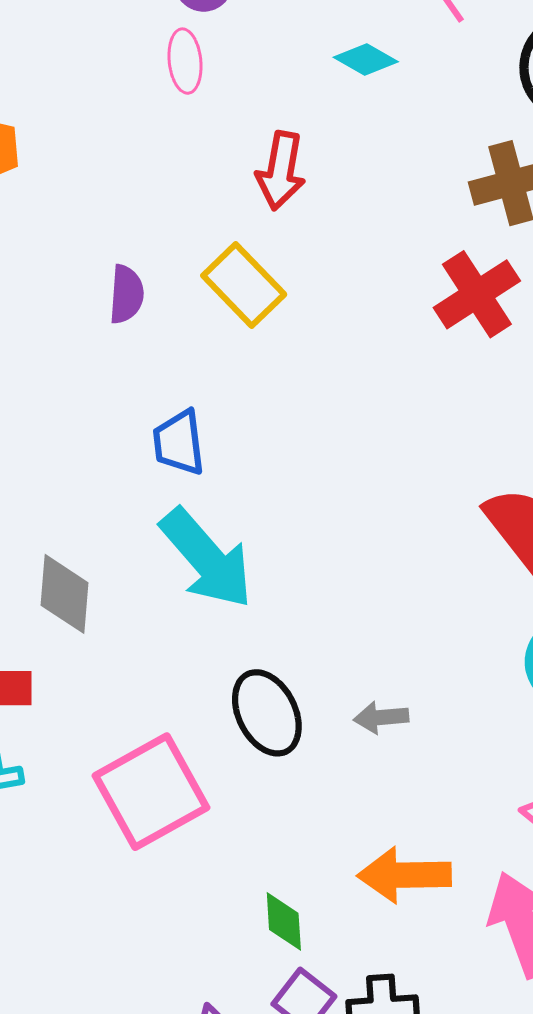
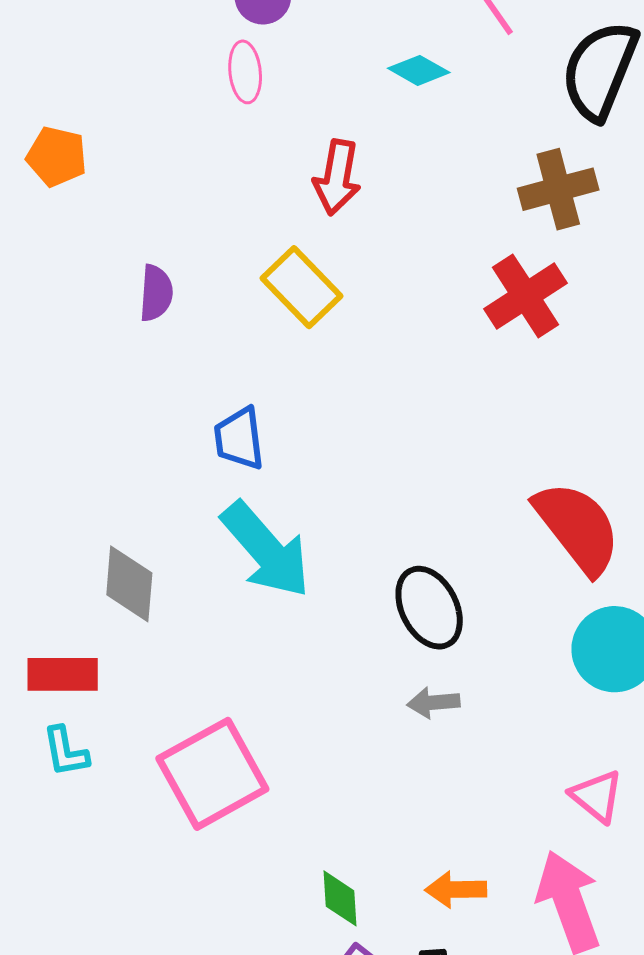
purple semicircle: (126, 294) -> (156, 293), moved
black ellipse: (267, 713) -> (429, 608), moved
orange arrow: (404, 875) -> (456, 890), moved, size x0.7

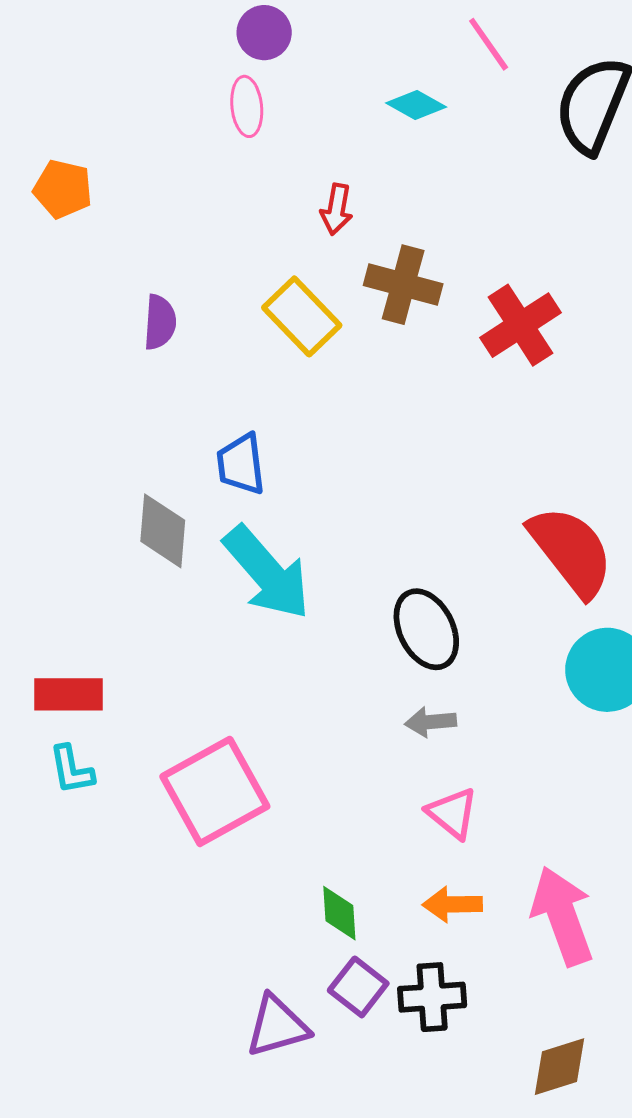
red arrow: (337, 177) -> (337, 209), size x0.7
brown cross: (558, 189) -> (403, 285), moved, turned 30
gray diamond: (129, 584) -> (163, 531), moved
pink triangle: (597, 796) -> (452, 813), moved

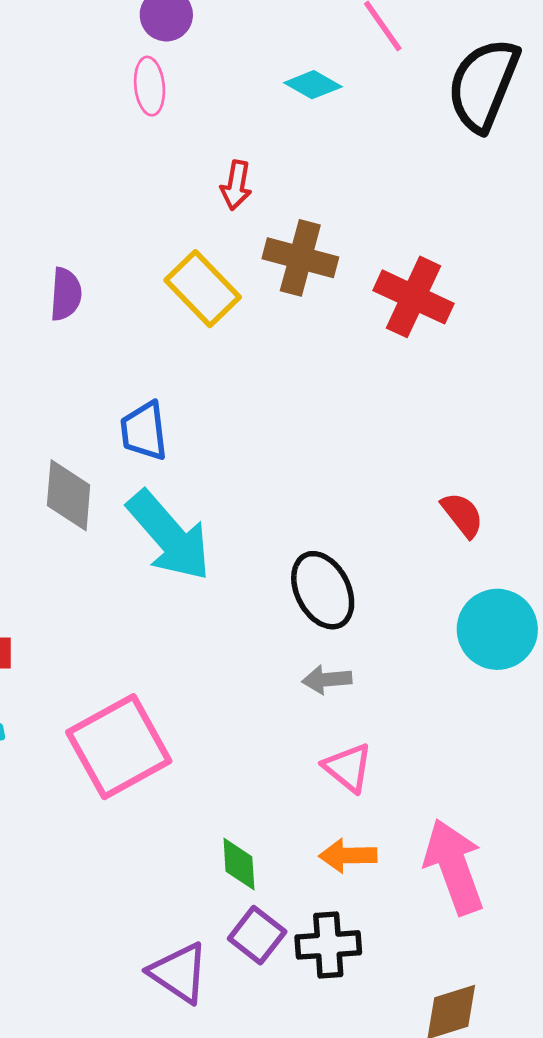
red cross: (520, 325) -> (413, 297), turned -32
red semicircle: (571, 551) -> (462, 515), size x0.5
purple triangle: (277, 1026) -> (179, 973), turned 50

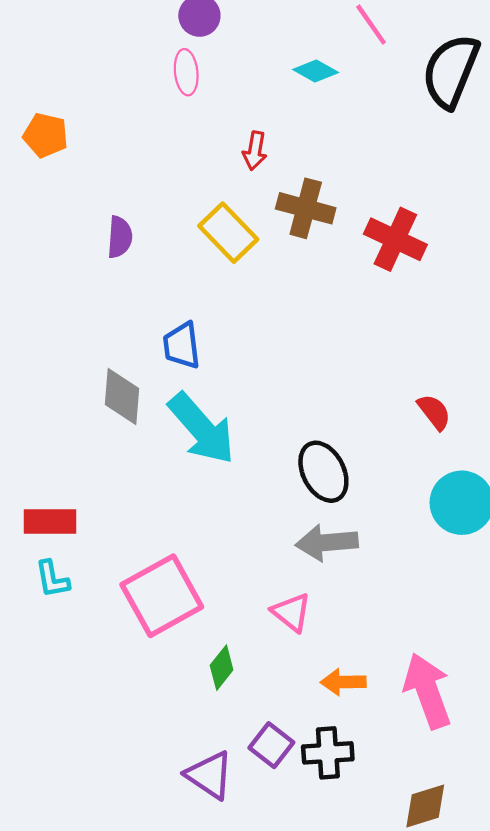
gray arrow: (327, 680) -> (327, 543), size x1.6
pink triangle: (348, 768) -> (291, 612), moved
green diamond: (239, 864) -> (222, 668), moved, turned 42

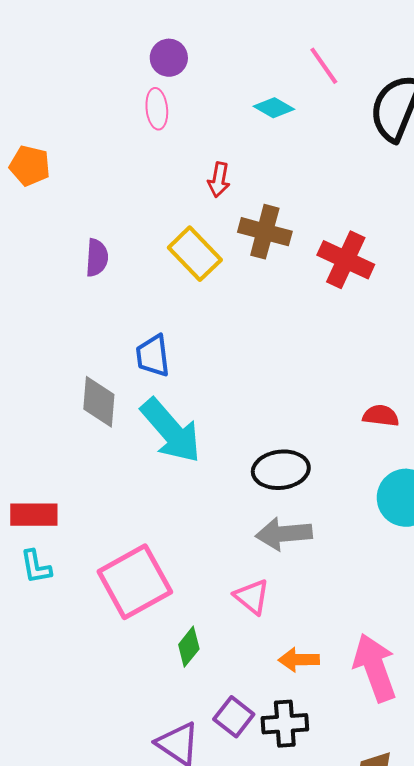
red semicircle: (434, 412) -> (381, 416), turned -45
black ellipse: (323, 472) -> (281, 470), turned -70

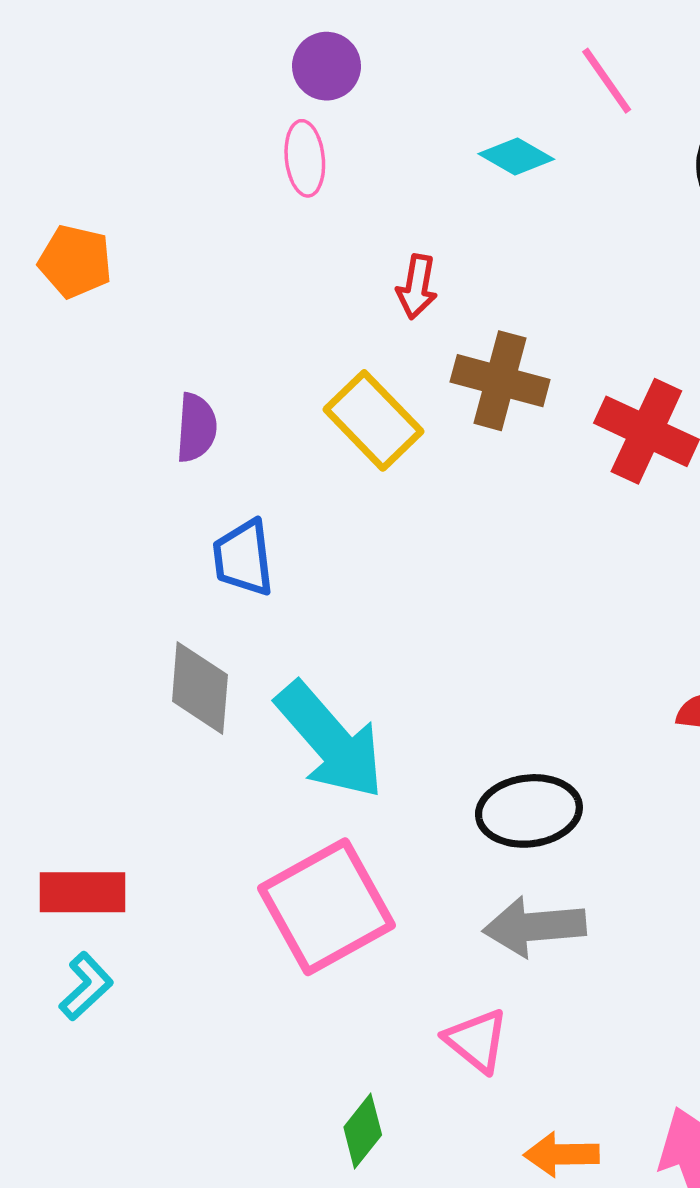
blue trapezoid: (153, 356) -> (243, 558), moved
cyan L-shape: (36, 567) -> (86, 986), turned -123
pink square: (135, 582) -> (326, 907), moved

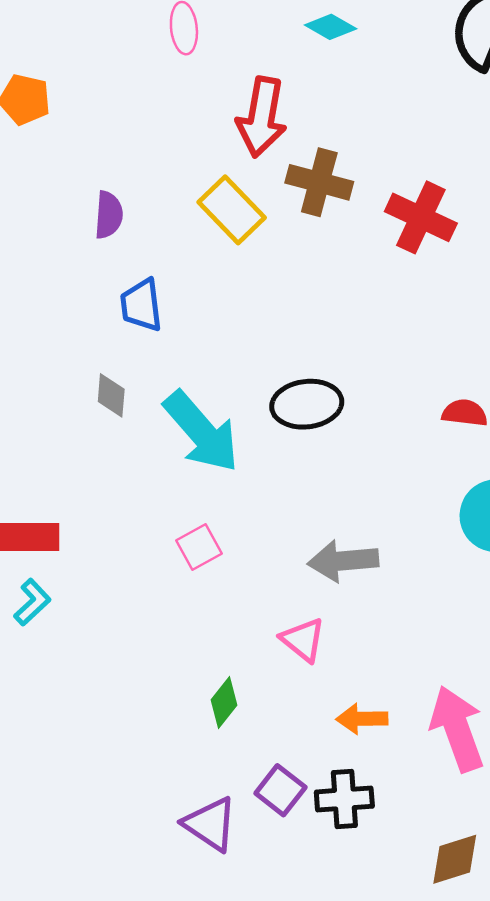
red arrow: (417, 287) -> (262, 117), size x1.8
gray diamond: (200, 688) -> (111, 395), size x0.7
black ellipse: (529, 811) -> (307, 404), moved
pink square: (326, 907) -> (199, 547), size x0.5

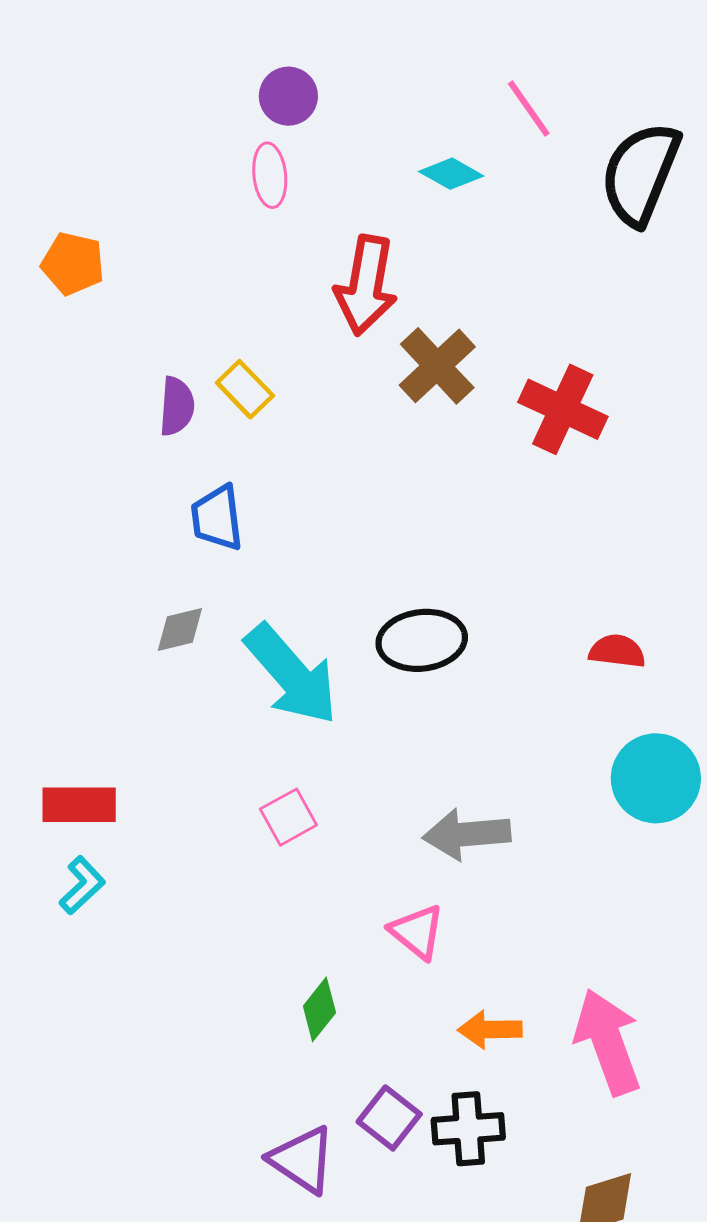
brown cross: (319, 182) -> (437, 366), turned 32
yellow rectangle: (232, 210) -> (245, 389), moved, size x0.7
gray diamond: (111, 395) -> (180, 629), turned 72

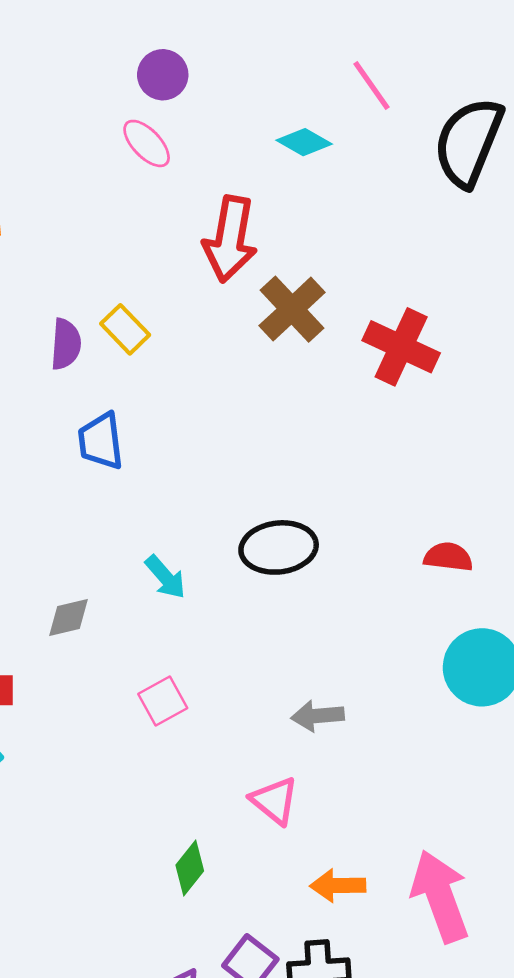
pink ellipse: (270, 175) -> (147, 143), turned -38
gray diamond: (180, 629) -> (68, 618), moved
cyan arrow: (291, 674) -> (165, 577), size x0.5
gray arrow: (467, 834) -> (318, 716), size x0.7

